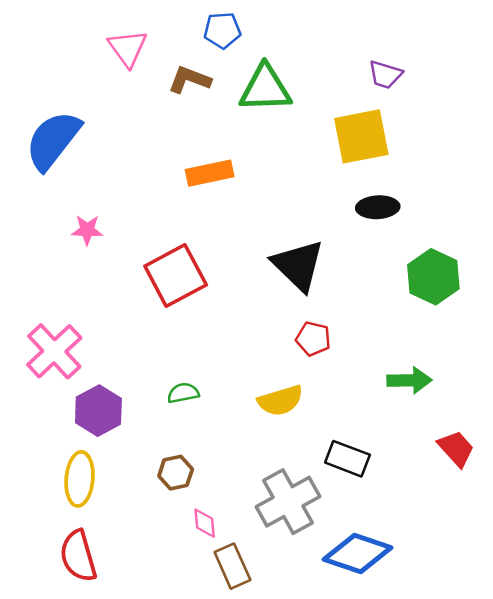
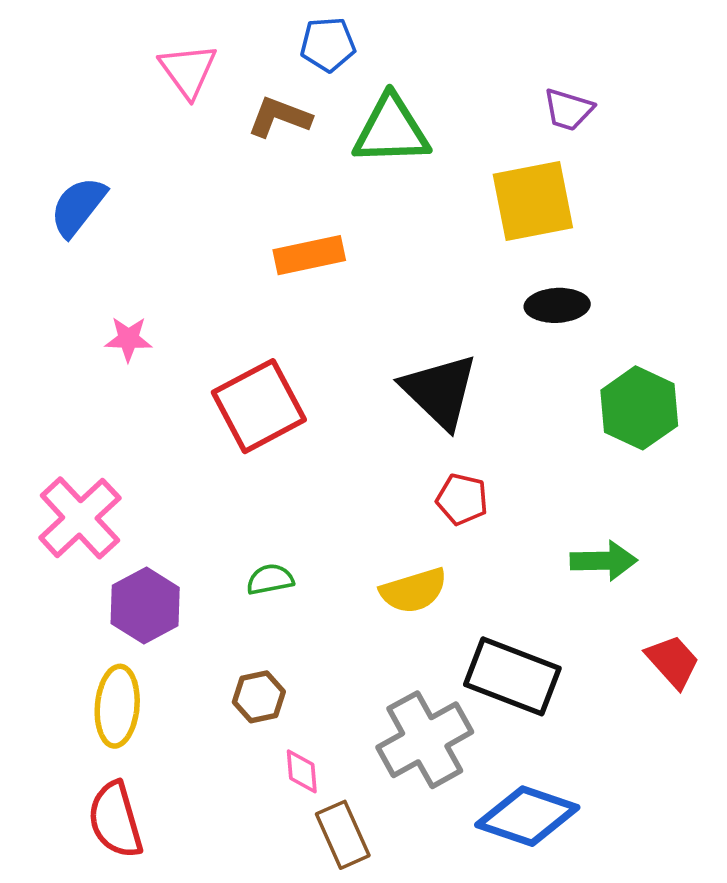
blue semicircle: (53, 140) -> (78, 207), size x0.7
black rectangle: (347, 459) -> (512, 676), size x1.4

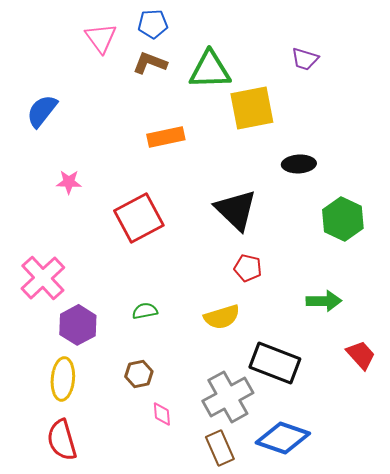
blue pentagon: (328, 44) -> (153, 24), moved
yellow square: (533, 201) -> (252, 108), moved
brown rectangle: (343, 835) -> (220, 448), moved

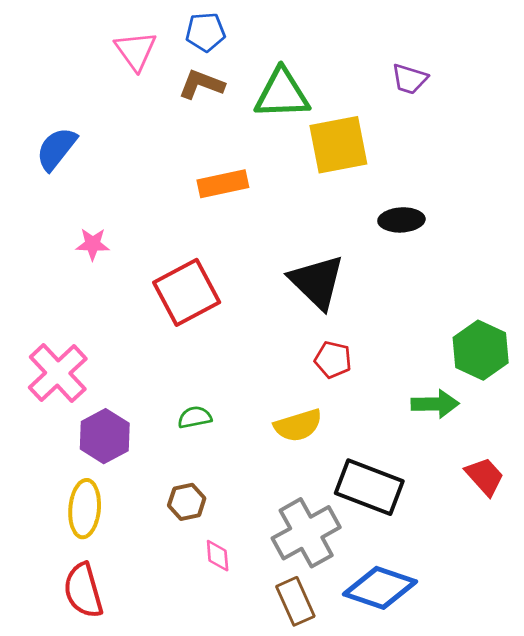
green hexagon: (343, 219) -> (481, 350), moved

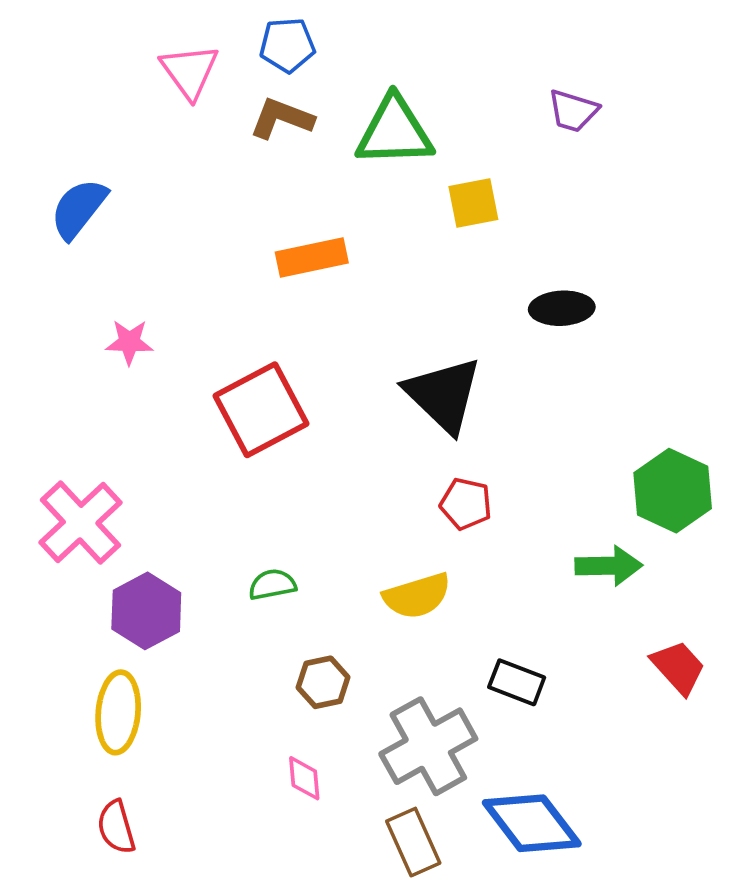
yellow square: (338, 145) -> (473, 203), size x0.6
black rectangle: (369, 487) -> (517, 682), size x0.6
brown hexagon: (187, 502) -> (323, 682), moved
blue diamond: (380, 588) -> (532, 823), turned 34
red semicircle: (83, 591) -> (116, 827), size x0.7

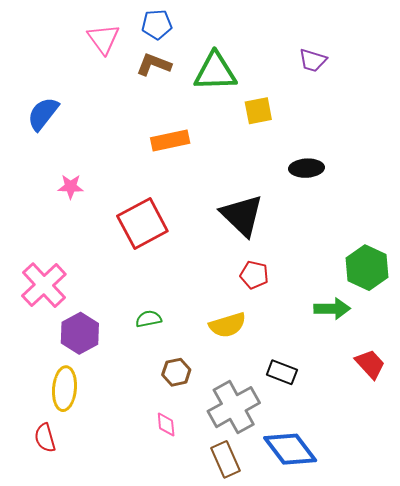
red semicircle: (116, 827) -> (45, 438), moved

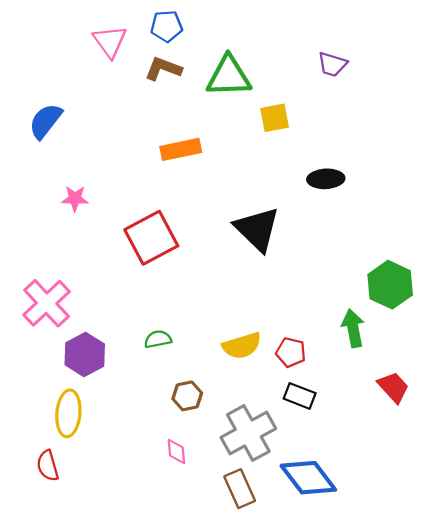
red pentagon: (254, 275) -> (291, 352), moved
green arrow: (332, 309) -> (353, 328), turned -100

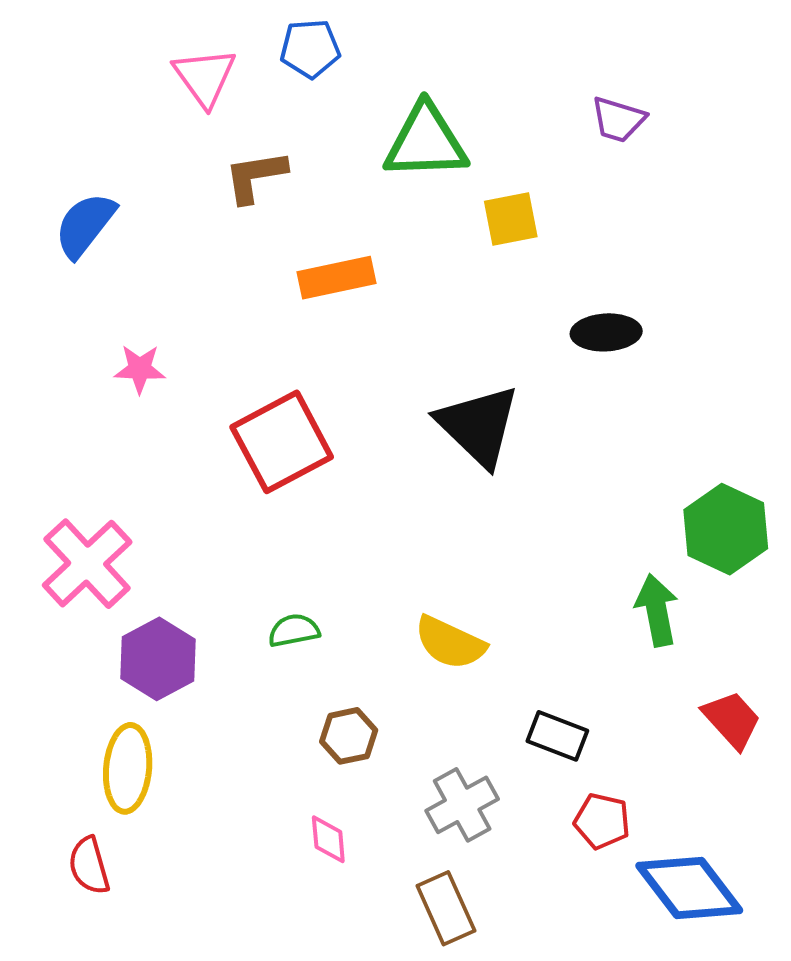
brown L-shape: (163, 69) -> (255, 176), moved, turned -30
yellow semicircle: (242, 346) -> (450, 643), turned 42
red pentagon: (291, 352) -> (602, 821), moved
gray cross: (248, 433) -> (462, 805), size x0.7
blue diamond: (308, 478) -> (689, 888), moved

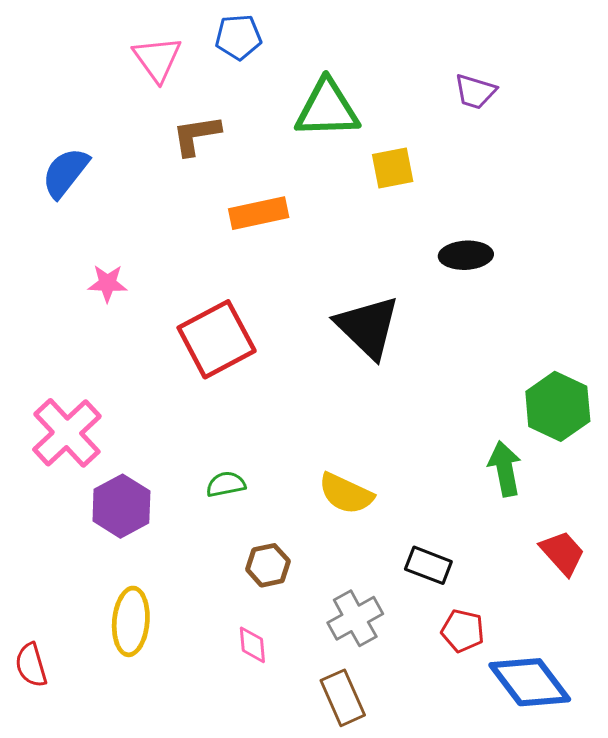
yellow ellipse: (128, 768) -> (131, 621), moved
red semicircle: (89, 866) -> (31, 665), moved

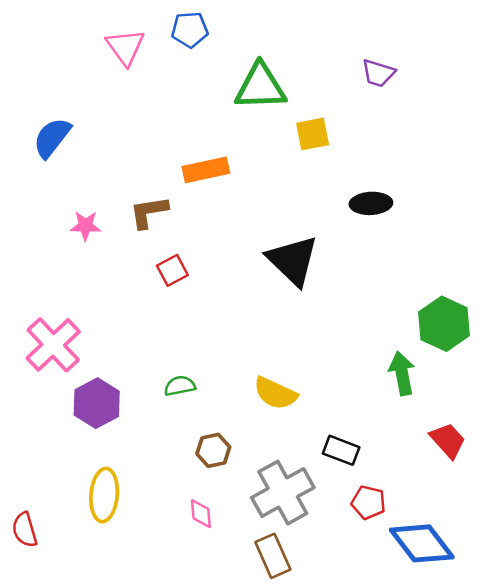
brown L-shape: (196, 135) -> (149, 212), moved
red square: (217, 339) -> (172, 270), size x0.5
gray cross: (355, 618) -> (283, 493), size x1.4

